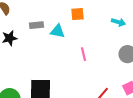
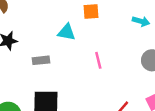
gray rectangle: (37, 25) -> (41, 60), moved

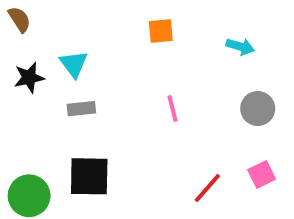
cyan triangle: (67, 32) -> (74, 64), moved, turned 42

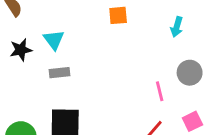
cyan arrow: (240, 47) -> (177, 27), turned 90
pink line: (172, 109) -> (160, 91), moved

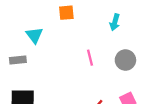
cyan triangle: (54, 40) -> (34, 35), moved
pink line: (160, 91) -> (90, 58), moved

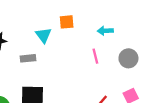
orange square: (66, 13) -> (67, 22), moved
cyan arrow: (115, 22) -> (105, 31), moved, turned 72

